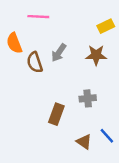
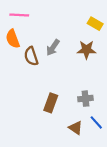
pink line: (38, 17) -> (19, 15), moved
yellow rectangle: (106, 26) -> (95, 24), turned 56
gray cross: (88, 98) -> (85, 99), moved

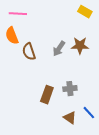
yellow rectangle: (95, 24) -> (85, 12), moved
gray arrow: (53, 48) -> (59, 49), moved
gray cross: (85, 99) -> (70, 89), moved

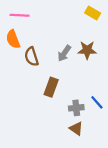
gray cross: (70, 89) -> (76, 108), moved
brown rectangle: (47, 95) -> (51, 87), moved
blue line: (89, 113) -> (97, 102), moved

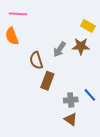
yellow rectangle: (93, 13) -> (88, 26), moved
brown semicircle: (32, 57) -> (36, 60), moved

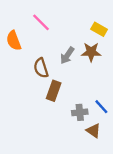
pink line: (18, 14) -> (41, 22), moved, turned 42
brown triangle: (71, 119) -> (93, 131), moved

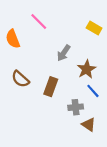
brown star: (91, 52) -> (86, 69), moved, turned -30
brown semicircle: (41, 68) -> (20, 79), moved, turned -30
blue line: (101, 107) -> (93, 91), moved

